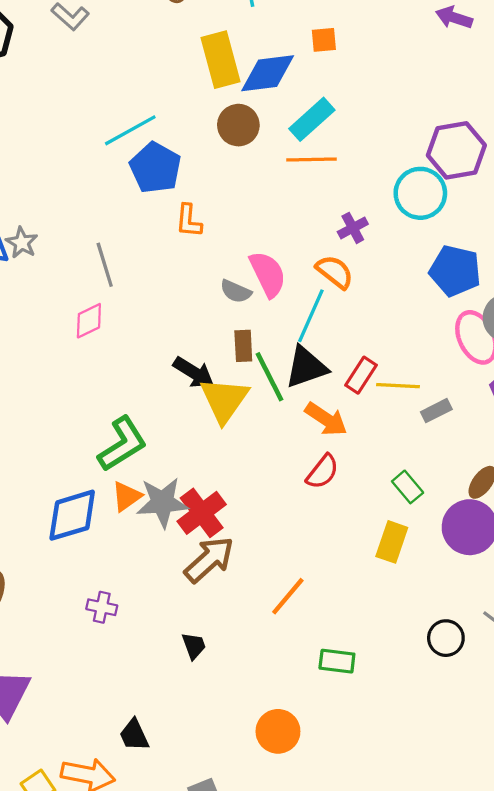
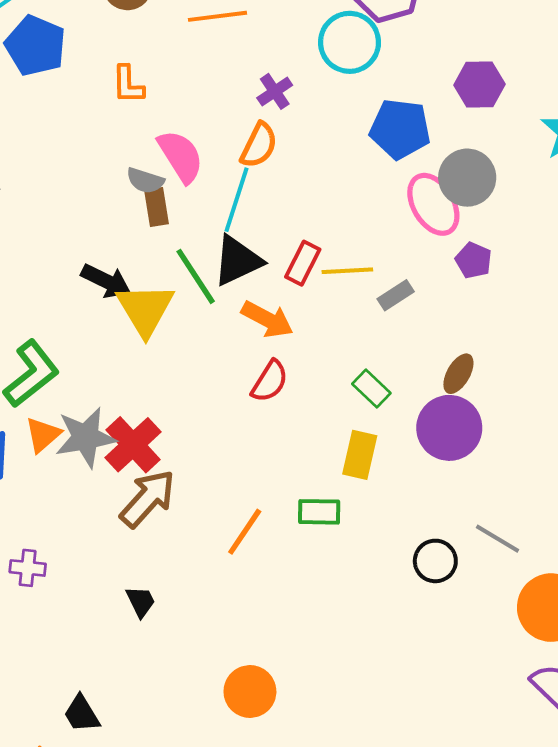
orange L-shape: (189, 221) -> (128, 85), moved
orange semicircle: (335, 272) -> (259, 145), turned 84
brown rectangle: (243, 346) -> (156, 207), moved
green rectangle: (337, 661) -> (319, 512), moved

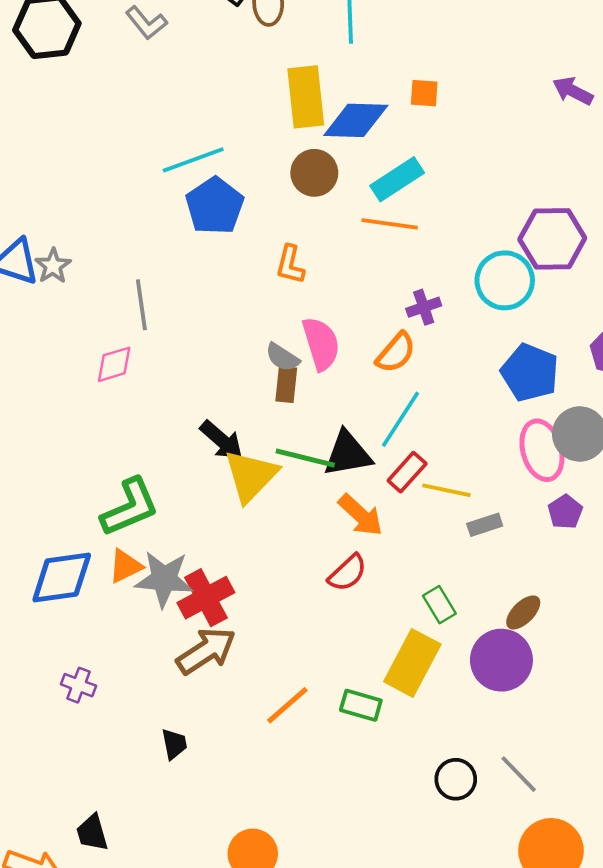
cyan line: (236, 200) -> (401, 419), moved
green line: (196, 276) -> (305, 458), turned -58
yellow rectangle: (360, 455) -> (412, 663), size x1.4

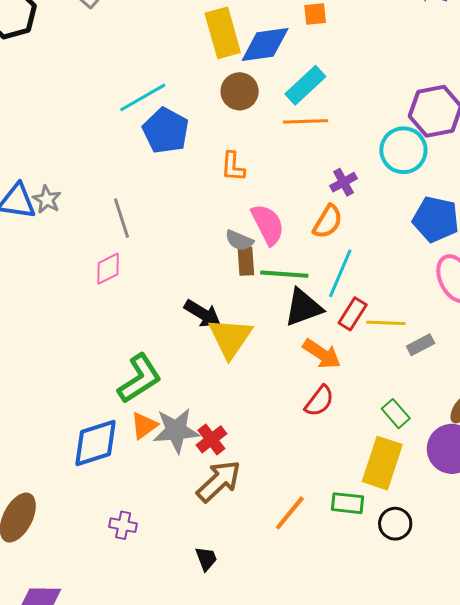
green line: (305, 458) -> (284, 274), moved
red cross: (206, 598) -> (211, 439), size x0.7
black circle: (456, 779) -> (395, 524), moved

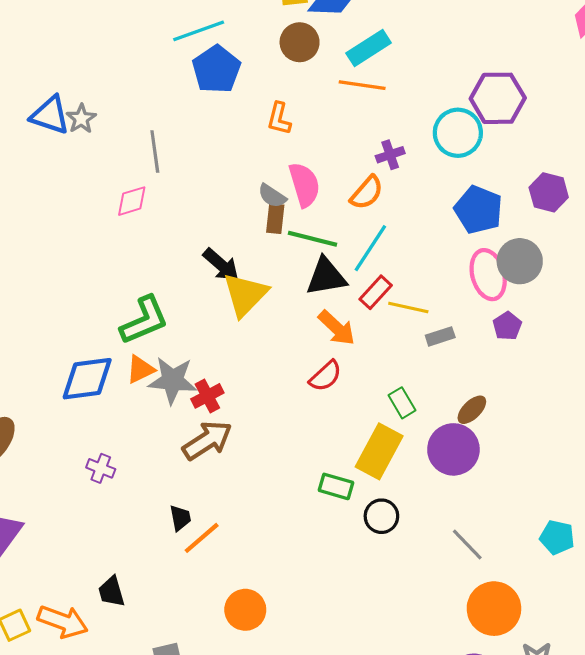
orange line: (290, 513) -> (202, 538), moved

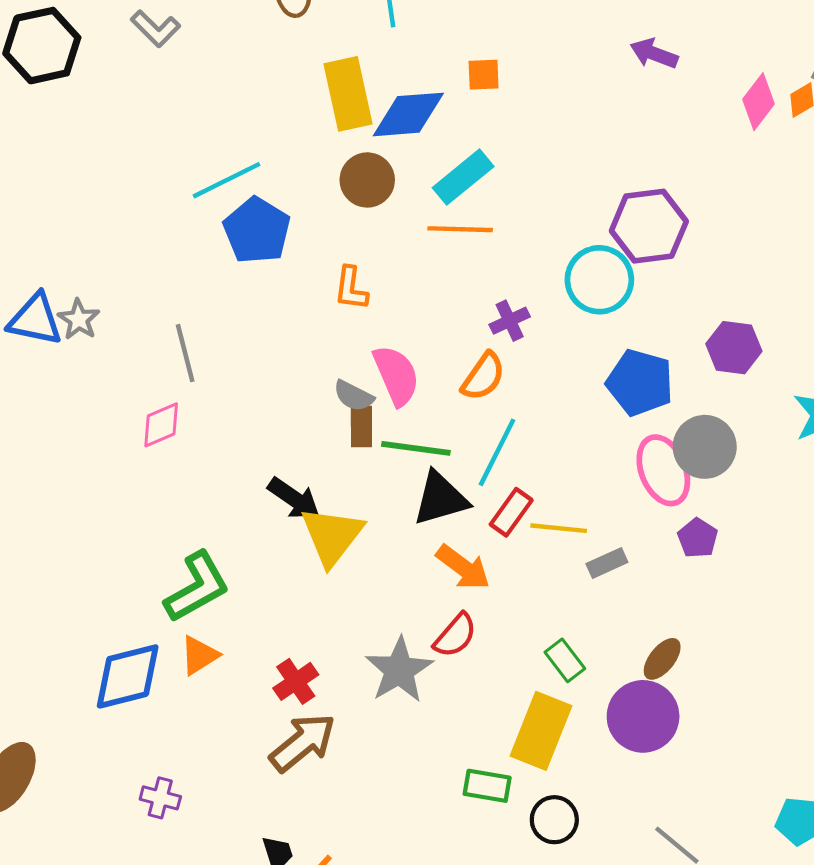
gray star: (173, 380) -> (399, 670), moved, turned -30

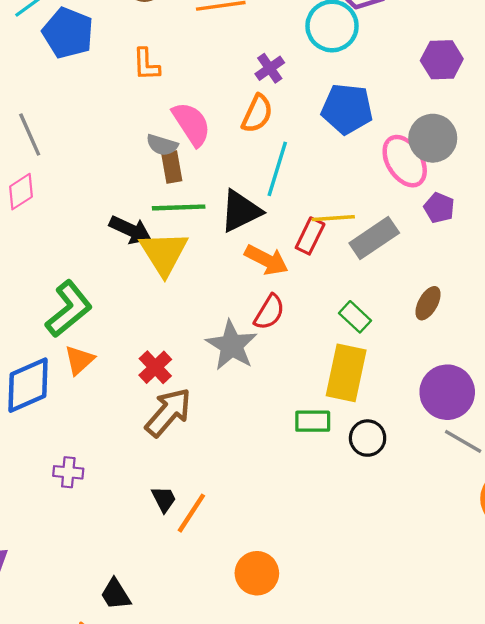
blue pentagon: (640, 383) -> (347, 109), moved
green line: (416, 448) -> (179, 207), moved
red rectangle: (511, 512) -> (310, 236), moved
gray rectangle: (607, 563) -> (374, 238), size x1.6
purple circle: (643, 716) -> (447, 392), moved

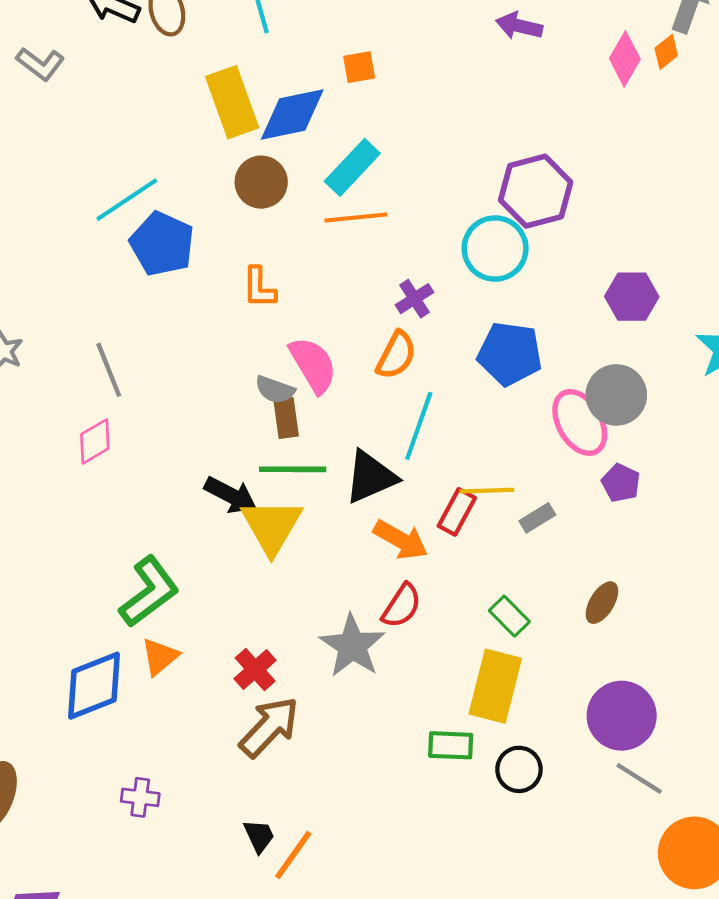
gray rectangle: (374, 238) -> (537, 518), size x0.6

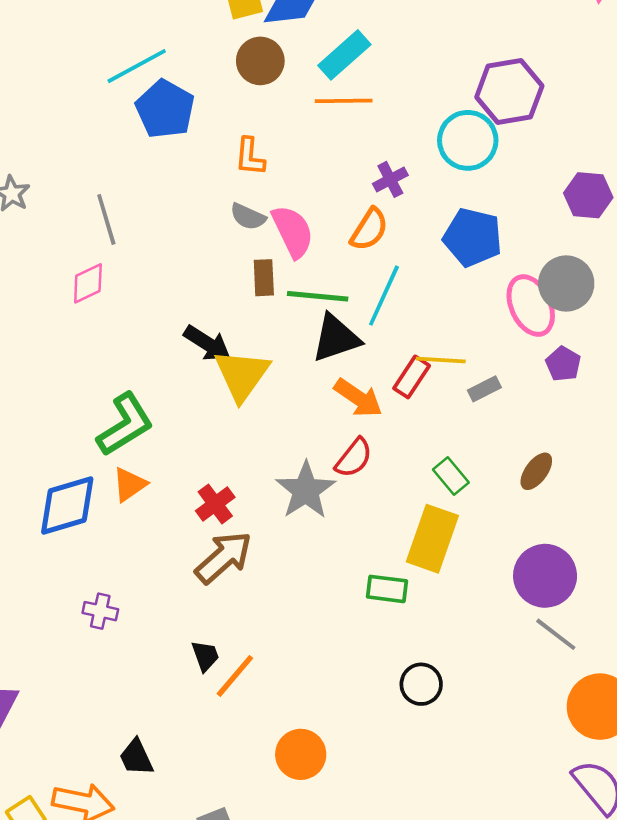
gray semicircle: (275, 390) -> (248, 217), moved
green line: (293, 469) -> (318, 296), moved
black circle: (519, 769) -> (421, 684), moved

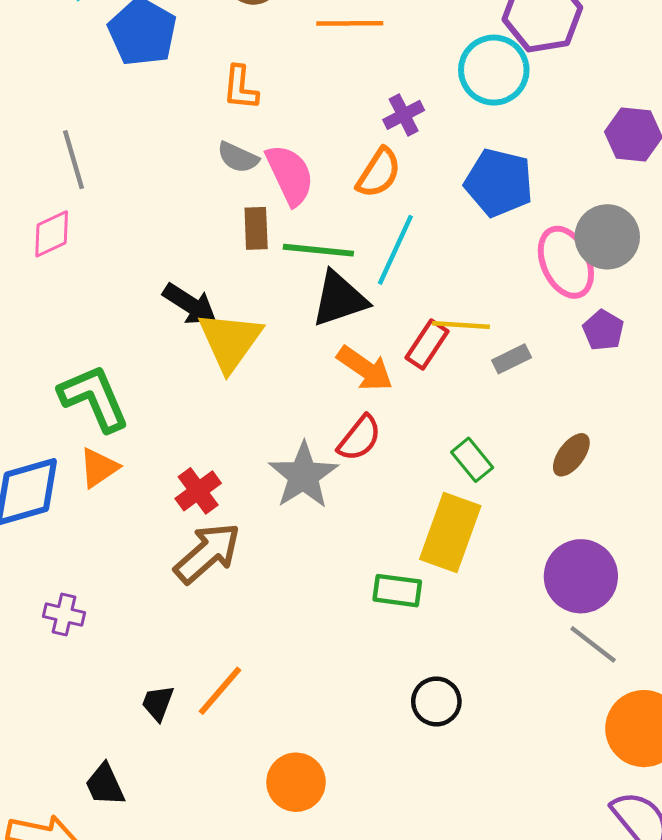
green L-shape: (125, 425) -> (94, 398), turned -82
black trapezoid: (205, 656) -> (158, 703), moved, turned -140

